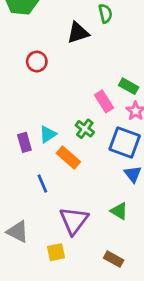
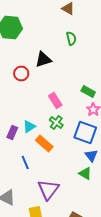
black triangle: (78, 33) -> (43, 60), moved
pink rectangle: (104, 101) -> (55, 100), moved
purple rectangle: (24, 142) -> (12, 132), turned 40
green triangle: (119, 211) -> (85, 174), moved

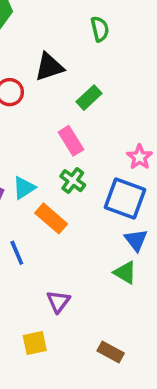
green rectangle: (88, 92) -> (89, 98), moved, turned -72
purple triangle: (48, 190) -> (58, 301), size x0.6

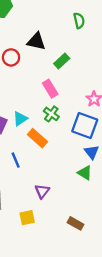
green semicircle: (100, 29) -> (79, 21), moved
black triangle: (49, 67) -> (36, 41), turned 30

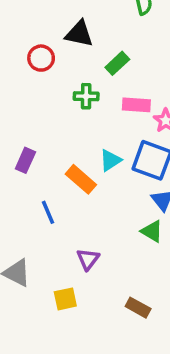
pink rectangle: (50, 89) -> (136, 105), moved, turned -54
green cross: (51, 114) -> (86, 96), moved, turned -35
cyan triangle: (20, 119) -> (110, 160), moved

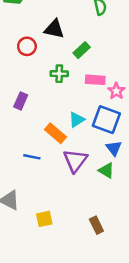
purple rectangle: (25, 160) -> (21, 101), moved
blue line: (48, 212) -> (32, 157), turned -56
purple triangle: (88, 259) -> (75, 161), moved, size x1.5
brown rectangle: (138, 308) -> (96, 225), turned 35

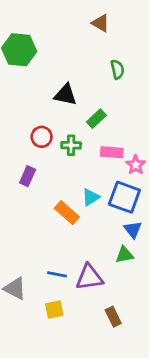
red circle: (27, 46) -> (42, 137), moved
blue line: (32, 157) -> (57, 274), moved
purple triangle: (75, 161) -> (89, 277), moved, turned 45
green triangle: (106, 170) -> (124, 255), turned -42

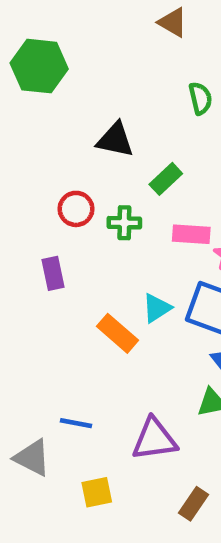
purple rectangle: (28, 176) -> (53, 273), turned -36
blue line: (57, 274) -> (76, 423), moved
brown rectangle: (113, 317) -> (193, 504), turned 60

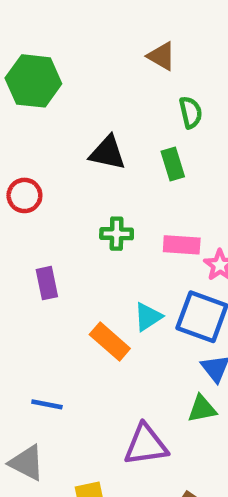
brown triangle: (173, 22) -> (161, 56), moved
green rectangle: (166, 179) -> (173, 164), moved, turned -64
red circle: (76, 209) -> (24, 195), moved
blue line: (76, 423) -> (47, 404), moved

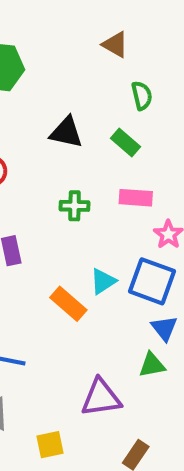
green rectangle: (173, 164) -> (126, 143), turned -32
pink rectangle: (182, 245) -> (136, 198), moved

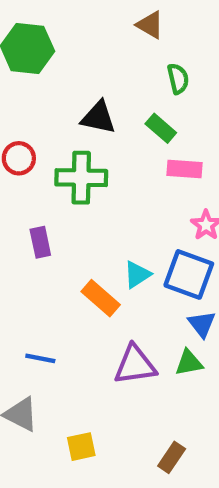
pink rectangle: (136, 198) -> (185, 169), moved
green cross: (74, 206) -> (81, 178), moved, size x1.6
purple triangle: (101, 398) -> (135, 365), moved

